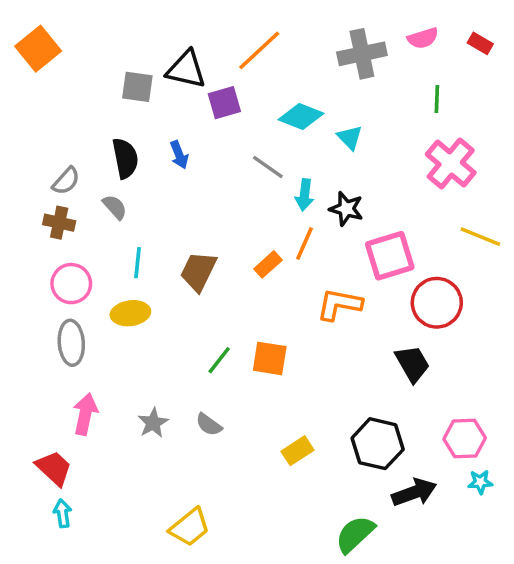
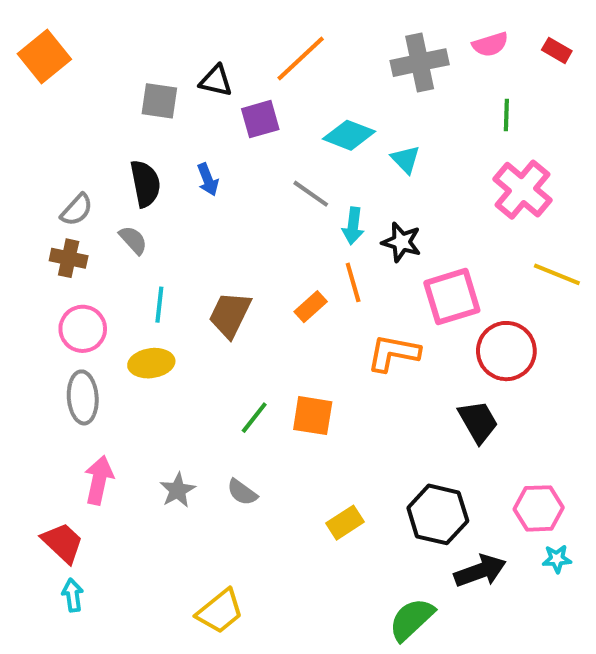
black triangle: (186, 70) -> (216, 81), size x0.7
orange line: (304, 244) -> (353, 282), turned -40

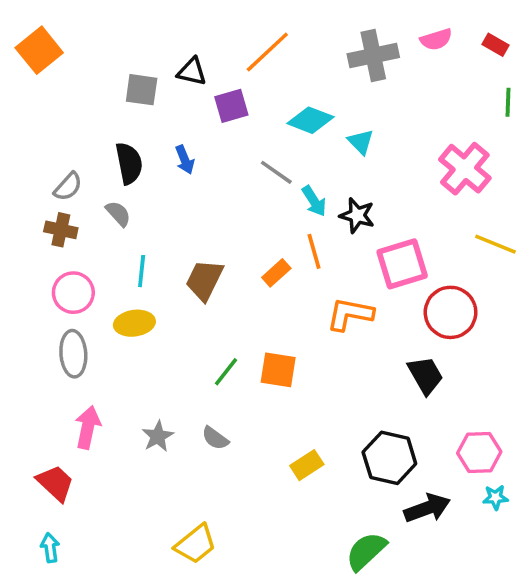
green line: (506, 115) -> (508, 102), moved
cyan arrow: (353, 226) -> (314, 201), turned -40
cyan arrow: (73, 595) -> (50, 548), moved

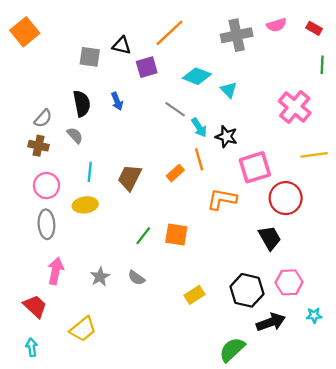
yellow line: (495, 244) -> (314, 155), turned -30
pink hexagon: (479, 452) -> (289, 282), moved
yellow trapezoid: (195, 544) -> (83, 329), moved

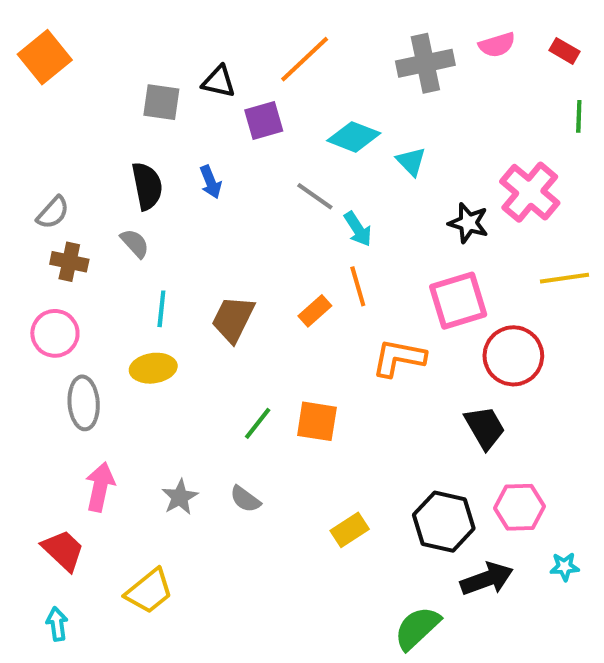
gray semicircle: (43, 118) -> (53, 213), moved
black star: (226, 137) -> (468, 223), moved
pink circle: (46, 186) -> (55, 333), moved

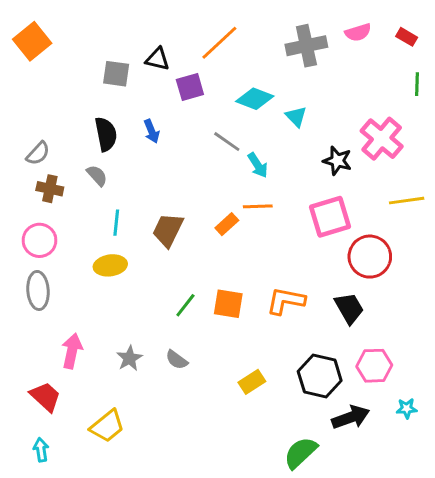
orange line: (358, 286) -> (258, 206), turned -76
orange L-shape: (399, 358) -> (286, 301), moved
gray ellipse: (84, 403) -> (38, 290), moved

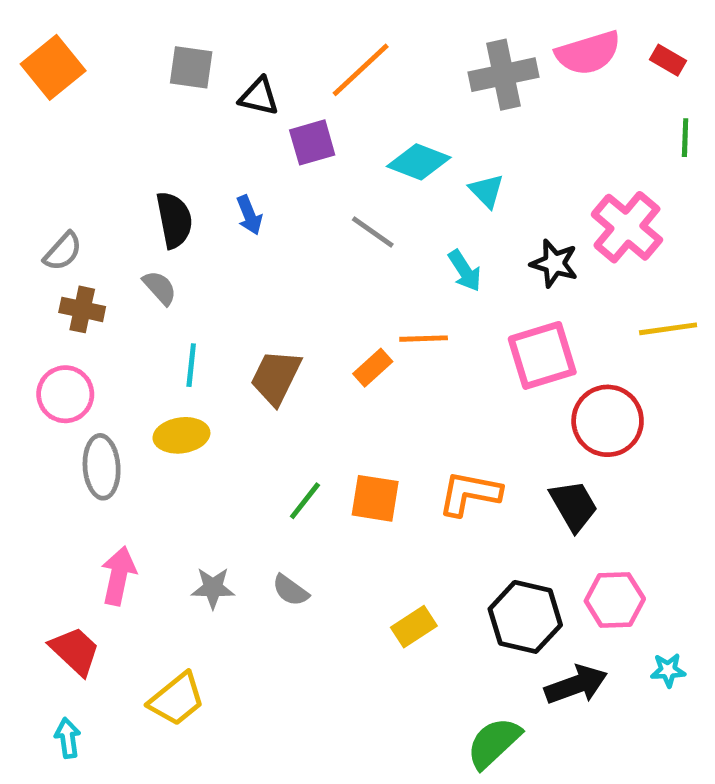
pink semicircle: (358, 32) -> (588, 53), size x1.5
gray square: (116, 74) -> (191, 67), moved
cyan arrow: (258, 165) -> (465, 271), moved
gray ellipse: (38, 290) -> (102, 467), moved
gray star: (129, 358) -> (213, 588), turned 30

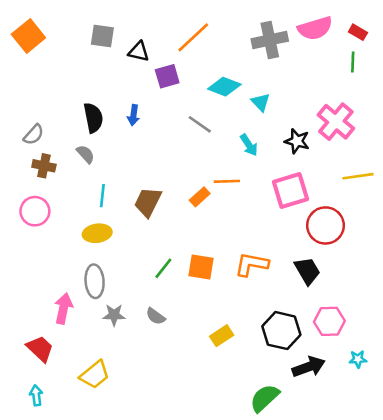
green line: (685, 138) -> (353, 62), moved
blue arrow: (249, 215) -> (133, 115), turned 30
gray ellipse: (102, 467) -> (95, 281), moved

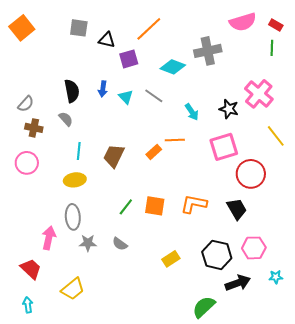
gray cross: (270, 40) -> (208, 51), moved
cyan triangle: (261, 102) -> (126, 97), moved
yellow line: (358, 176) -> (276, 136), turned 60

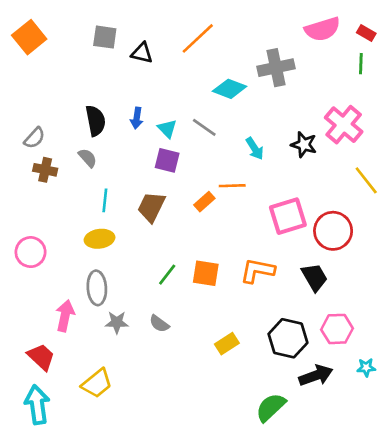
purple square: (129, 59) -> (167, 160), moved, turned 30
pink square: (224, 147) -> (288, 216), moved
pink circle: (27, 163) -> (31, 252), moved
cyan arrow: (28, 305) -> (37, 405), size x1.8

